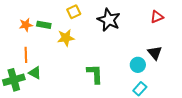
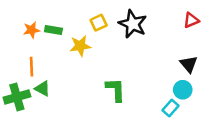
yellow square: (74, 12) -> (99, 23), moved
cyan circle: (138, 65) -> (183, 90), moved

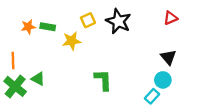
orange line: (32, 67) -> (13, 60), moved
green cross: (17, 97) -> (15, 86), turned -35

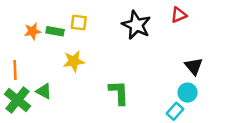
red triangle: (170, 18) -> (179, 15), moved
yellow square: (88, 20) -> (79, 23), moved, turned 32
yellow star: (72, 41) -> (74, 61), moved

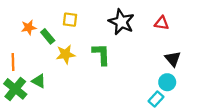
red triangle: (179, 15) -> (162, 23), moved, turned 32
green rectangle: (55, 31) -> (48, 36), moved, turned 40
green L-shape: (119, 93) -> (101, 54), moved

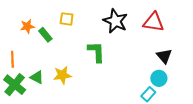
red triangle: (162, 23) -> (154, 22), size x1.5
yellow star: (66, 54) -> (62, 75), moved

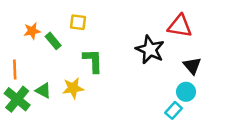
black star: (115, 21) -> (150, 50), moved
green L-shape: (96, 52) -> (93, 61), moved

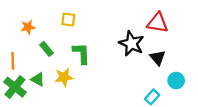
green rectangle: (53, 41) -> (47, 49), moved
black triangle: (192, 66) -> (158, 58), moved
cyan circle: (186, 92) -> (176, 81), moved

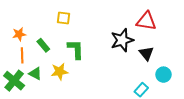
orange star: (28, 27) -> (19, 34), moved
black star: (131, 43) -> (122, 40), turned 30
orange line: (13, 61) -> (22, 55), moved

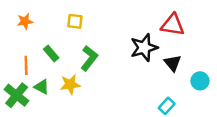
orange star: (19, 34) -> (25, 21), moved
green L-shape: (76, 49) -> (89, 58), turned 40
cyan circle: (163, 75) -> (200, 81), moved

